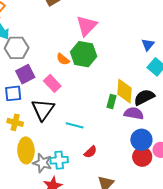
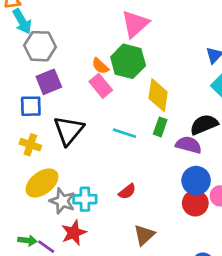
pink rectangle: (52, 83) -> (101, 86), moved
yellow diamond: (124, 91) -> (158, 95), moved
cyan line: (75, 125) -> (124, 133), moved
yellow ellipse: (26, 150) -> (42, 183), turned 50

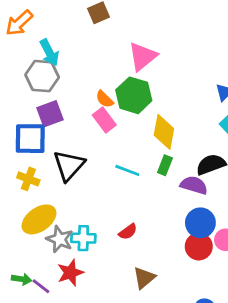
cyan arrow: (22, 21) -> (49, 53), moved
blue square: (31, 106) -> (30, 139), size x1.4

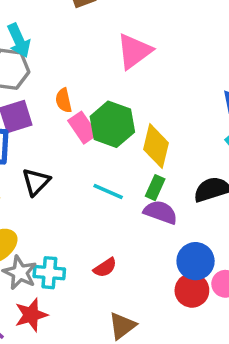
green hexagon: (134, 95) -> (112, 124), moved
orange semicircle: (104, 99) -> (64, 100), moved, turned 30
black triangle: (69, 166) -> (36, 182), size x0.7
purple semicircle: (194, 185) -> (160, 212), moved

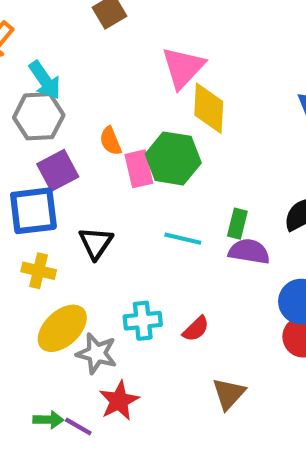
pink rectangle: (83, 128) -> (139, 169), turned 32
yellow diamond: (156, 146) -> (209, 108), moved
cyan cross: (49, 273) -> (143, 321), moved

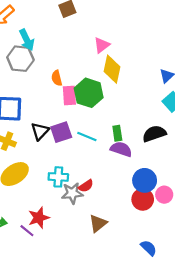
pink triangle: (183, 68) -> (102, 45), size x0.7
purple square: (58, 170) -> (61, 132), moved
green rectangle: (237, 224) -> (117, 133), turned -32
gray star: (97, 353) -> (72, 193), moved, turned -30
purple line: (78, 427) -> (27, 231), moved

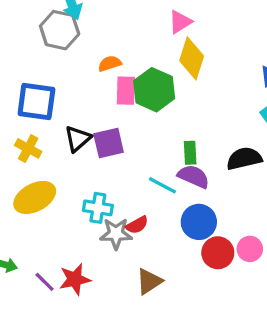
orange semicircle: (57, 78) -> (110, 64), turned 80
cyan line: (87, 137) -> (162, 185), moved
blue circle: (145, 180) -> (199, 222), moved
red star: (39, 218) -> (75, 279), moved

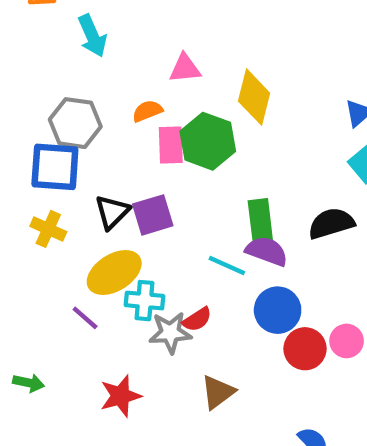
pink triangle: (180, 22) -> (185, 68), moved, turned 30
gray hexagon: (60, 30) -> (75, 123), moved
green rectangle: (190, 153) -> (260, 220), size x1.4
yellow ellipse: (35, 197) -> (114, 273), moved
purple line: (45, 282) -> (85, 318), moved

